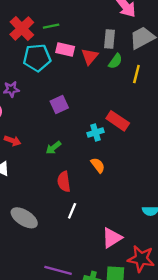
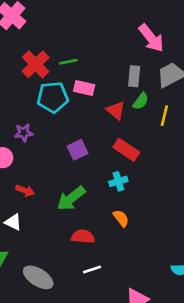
red triangle: (90, 57) -> (116, 110), moved, turned -30
red rectangle: (118, 121) -> (126, 150), moved
green arrow: (53, 148) -> (71, 198), size x1.6
red semicircle: (64, 182) -> (83, 237), turned 102
white line: (72, 211) -> (92, 269), turned 49

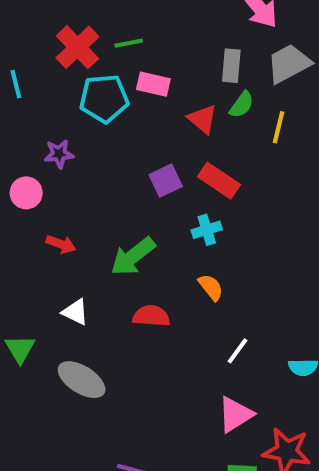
purple square: (78, 150) -> (166, 181), moved
white triangle: (13, 222) -> (75, 312), moved
white line: (92, 269) -> (237, 351), moved, turned -36

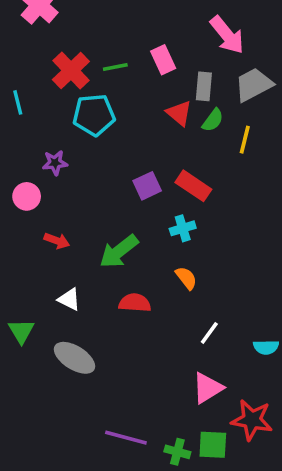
pink rectangle: (153, 84) -> (163, 60), moved, turned 52
red triangle: (203, 119) -> (179, 113), moved

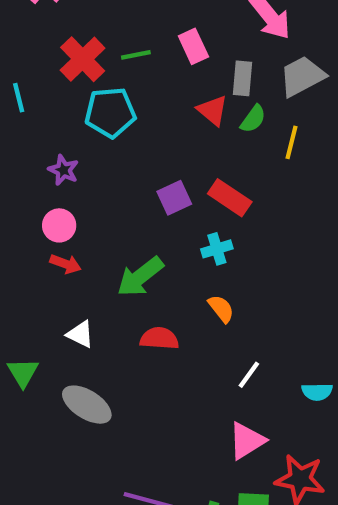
purple star: (55, 163) -> (63, 170), turned 30
pink circle: (27, 196) -> (59, 225), moved

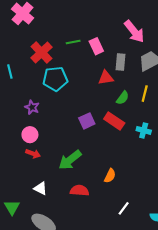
green line: (136, 55) -> (73, 42), moved
red triangle: (213, 110) -> (106, 78), turned -49
green semicircle: (253, 119) -> (123, 98), moved
cyan cross: (217, 249) -> (144, 130), moved, turned 32
orange semicircle: (221, 309) -> (110, 176), turned 64

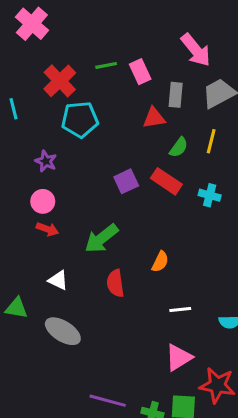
red semicircle: (79, 190) -> (115, 283), turned -102
green triangle: (12, 207) -> (16, 308), turned -49
white line: (124, 208) -> (180, 310), turned 48

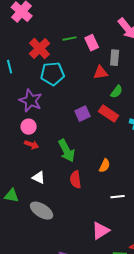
purple star: (46, 161) -> (31, 101), size x1.6
green arrow: (101, 238) -> (67, 151), turned -80
pink triangle: (179, 357) -> (101, 231), moved

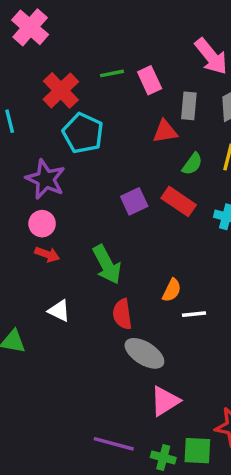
cyan pentagon: (53, 74) -> (83, 133), turned 30
white line: (118, 197) -> (194, 314), moved
gray ellipse: (42, 211) -> (144, 353), moved

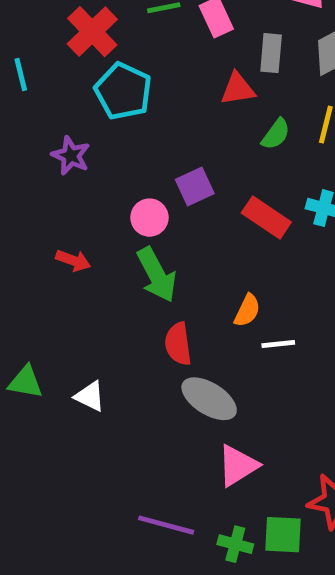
purple star: (45, 179) -> (71, 156), size x0.7
red rectangle: (179, 201) -> (266, 218), moved
pink circle: (42, 224) -> (149, 218), moved
white triangle: (59, 311) -> (90, 396), moved

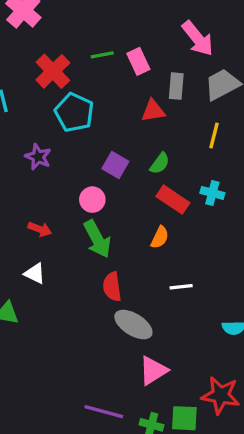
green semicircle: (276, 134) -> (160, 163), moved
purple square: (195, 187) -> (115, 165), moved, turned -35
orange semicircle: (247, 311) -> (160, 237), moved
white triangle: (90, 396) -> (35, 274), moved

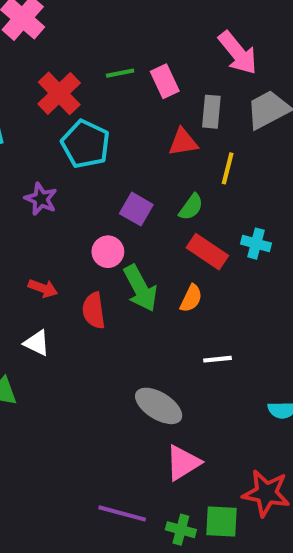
yellow line: (214, 135) -> (228, 168), moved
green arrow: (97, 239) -> (140, 288), moved
red semicircle: (112, 287) -> (94, 311), moved

